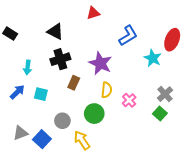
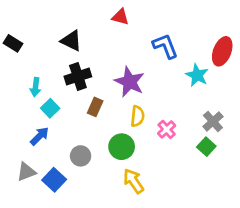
red triangle: (93, 13) -> (120, 17), turned 32
blue L-shape: (128, 36) -> (165, 46), turned -80
blue arrow: (17, 92) -> (40, 136), moved
cyan square: (41, 94) -> (50, 108), moved, turned 32
yellow arrow: (82, 140) -> (134, 181), moved

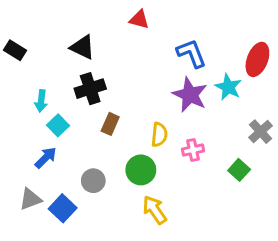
purple star: (130, 82) -> (190, 95), moved
gray cross: (213, 122) -> (261, 132), moved
pink cross: (167, 129) -> (193, 150), turned 30

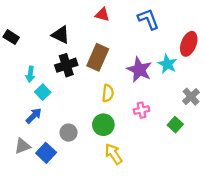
blue L-shape: (191, 53) -> (148, 19), moved
brown rectangle: (110, 124) -> (98, 57), moved, size x1.6
yellow semicircle: (159, 135) -> (108, 93), moved

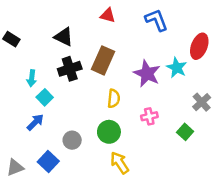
gray triangle: (22, 146) -> (15, 167), moved

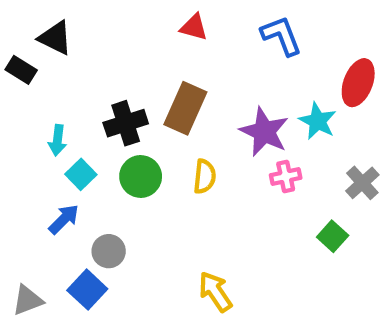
black triangle: (64, 37) -> (55, 38), moved
pink cross: (149, 116) -> (286, 176), moved
green circle: (109, 132) -> (141, 176), moved
gray circle: (72, 140) -> (109, 251), moved

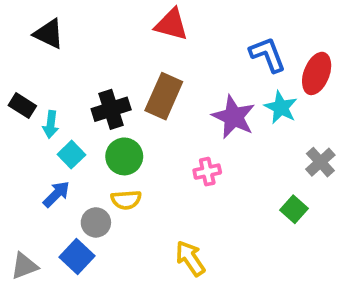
red triangle: (194, 27) -> (171, 24), size x1.4
blue L-shape: (281, 36) -> (268, 55), moved
black rectangle: (21, 70) -> (22, 106), moved
yellow semicircle: (205, 176) -> (126, 200), moved, turned 80
pink cross: (286, 176) -> (207, 172), moved

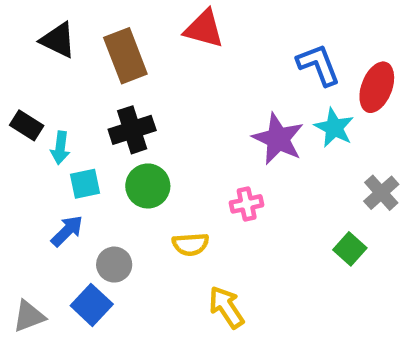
brown rectangle: (164, 96) -> (125, 56), moved, turned -45
cyan square: (71, 155) -> (85, 184), turned 32
yellow semicircle: (126, 200) -> (190, 244), moved

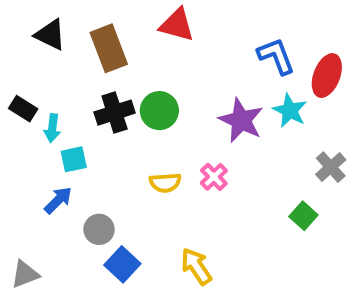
green circle: (148, 186) -> (159, 111), moved
pink cross: (247, 204) -> (214, 177), turned -32
yellow semicircle: (190, 244) -> (165, 183), moved
blue square: (92, 305) -> (122, 264), moved

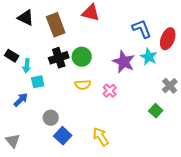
yellow semicircle: (165, 183) -> (83, 85), moved
blue arrow: (58, 200) -> (21, 100), moved
gray triangle: (25, 274) -> (13, 141), turned -49

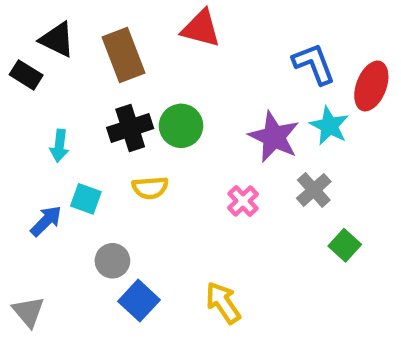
black rectangle: (12, 56) -> (26, 75), moved
cyan square: (38, 82) -> (86, 199), moved, turned 32
yellow semicircle: (83, 85) -> (150, 188), moved
gray cross: (170, 86) -> (314, 190), moved

